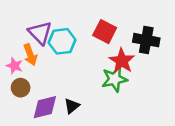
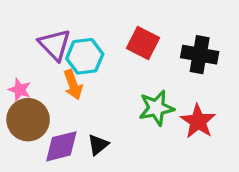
orange arrow: (30, 55) -> (73, 85), moved
red star: (122, 61) -> (198, 121), moved
brown circle: (21, 88) -> (28, 120), size x1.6

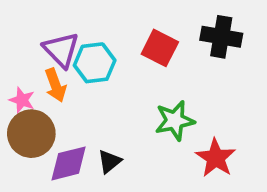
black cross: (200, 55) -> (221, 37), moved
orange arrow: (73, 85) -> (56, 85), moved
red star: (198, 121) -> (216, 158), moved

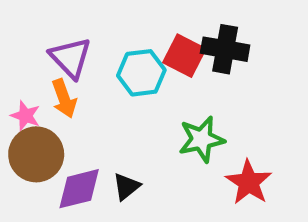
black cross: (221, 37) -> (225, 49), moved
cyan hexagon: (95, 63) -> (141, 73), moved

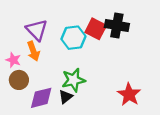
green star: (201, 139) -> (73, 80), moved
brown circle: (36, 154) -> (19, 80), size x0.7

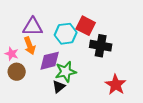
black cross: (117, 25) -> (101, 46), moved
purple triangle: (37, 30) -> (33, 27), turned -45
purple diamond: (41, 98) -> (50, 61), moved

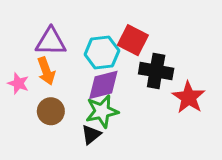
purple diamond: (50, 61) -> (103, 85), moved
brown circle: (17, 72) -> (51, 111), moved
red star: (116, 85) -> (189, 97), moved

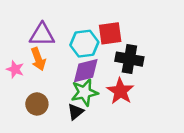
red square: (133, 40) -> (110, 33), turned -35
red star: (189, 97) -> (120, 91), moved
brown circle: (51, 111) -> (37, 104), moved

